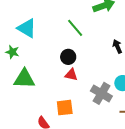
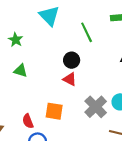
cyan triangle: (27, 28) -> (49, 16), moved
green triangle: (24, 79) -> (21, 71), size x0.6

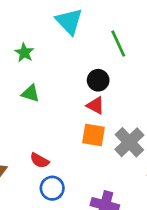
orange square: (54, 111) -> (94, 135), moved
red semicircle: (28, 121) -> (40, 160), turned -40

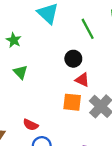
green triangle: (30, 93) -> (20, 72), turned 32
red triangle: (95, 105) -> (82, 80), moved

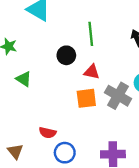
green line: (88, 29) -> (91, 34), moved, turned 35
black circle: (73, 59) -> (66, 55), moved

